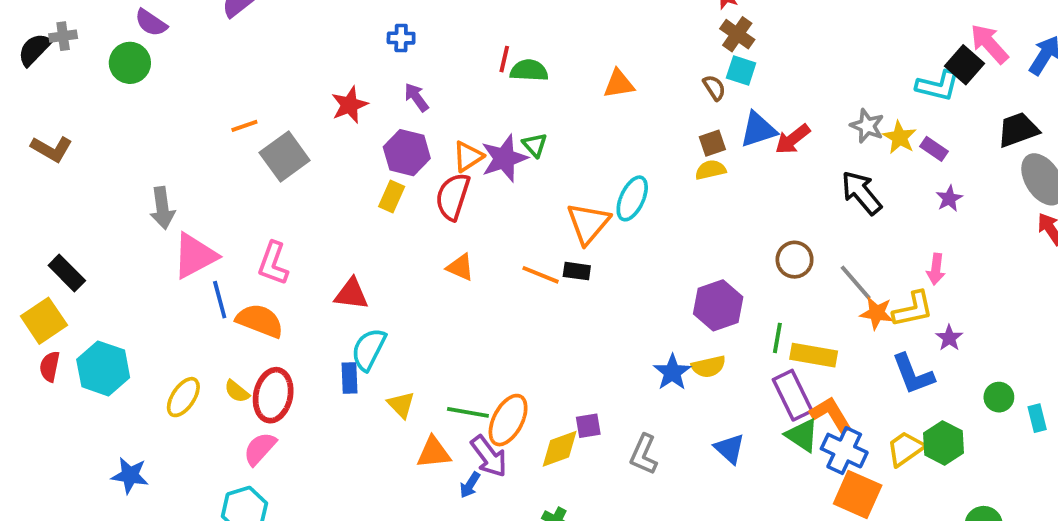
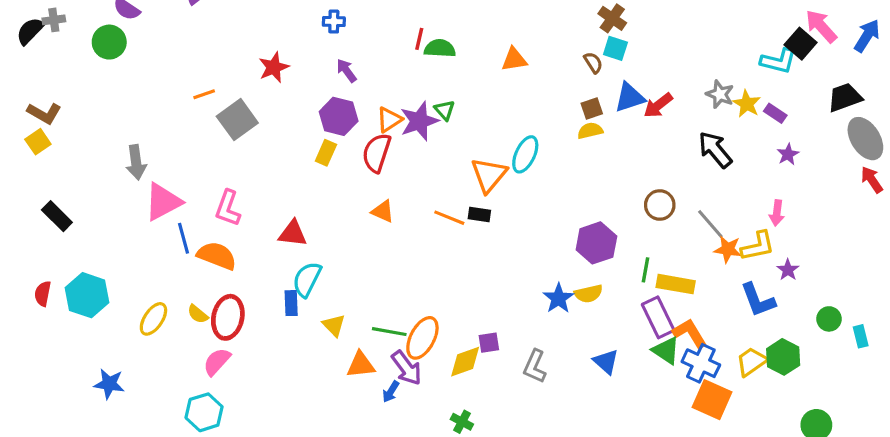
red star: (350, 105) -> (274, 67), moved
yellow square: (44, 321) -> (38, 142), moved, size x0.7

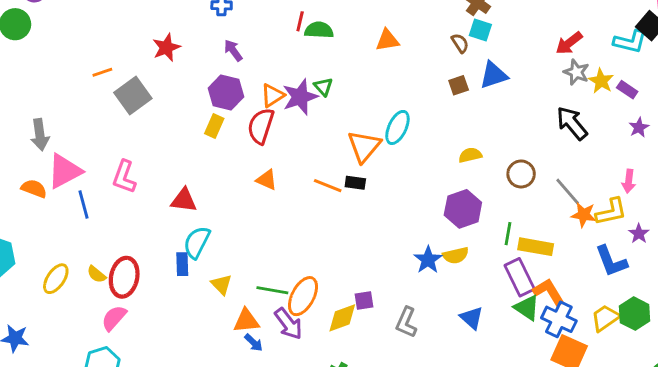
red arrow: (658, 105) -> (569, 43), moved
yellow semicircle: (590, 131) -> (470, 155), moved
orange semicircle: (217, 256) -> (34, 189), moved, size x0.7
blue arrow: (391, 392) -> (254, 343), moved, turned -78

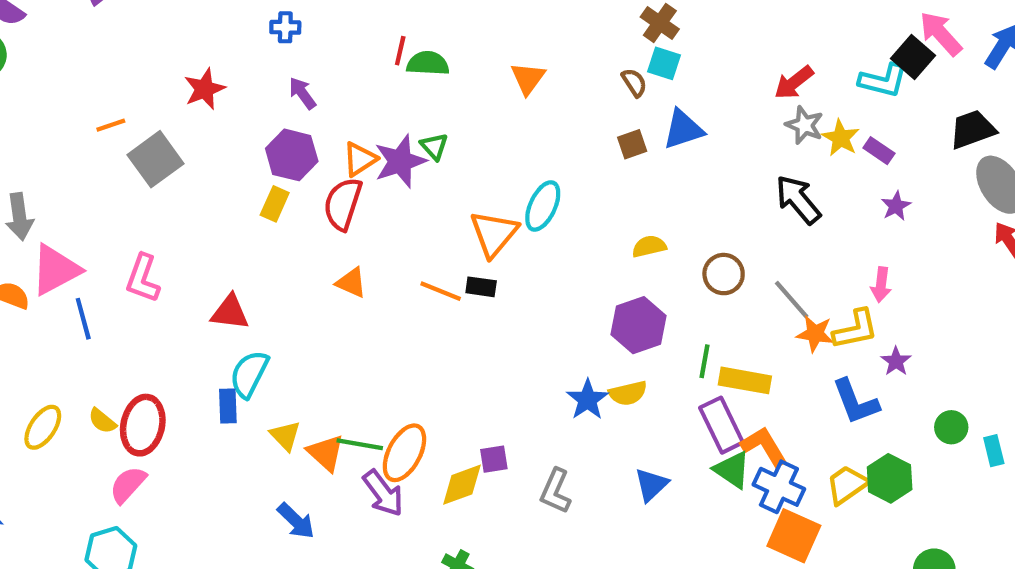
orange triangle: (387, 40) -> (528, 78), turned -45
blue triangle: (472, 318) -> (651, 485), turned 35
orange triangle: (246, 321) -> (326, 453), moved, turned 48
blue arrow: (254, 343) -> (296, 521), moved, size x1.4

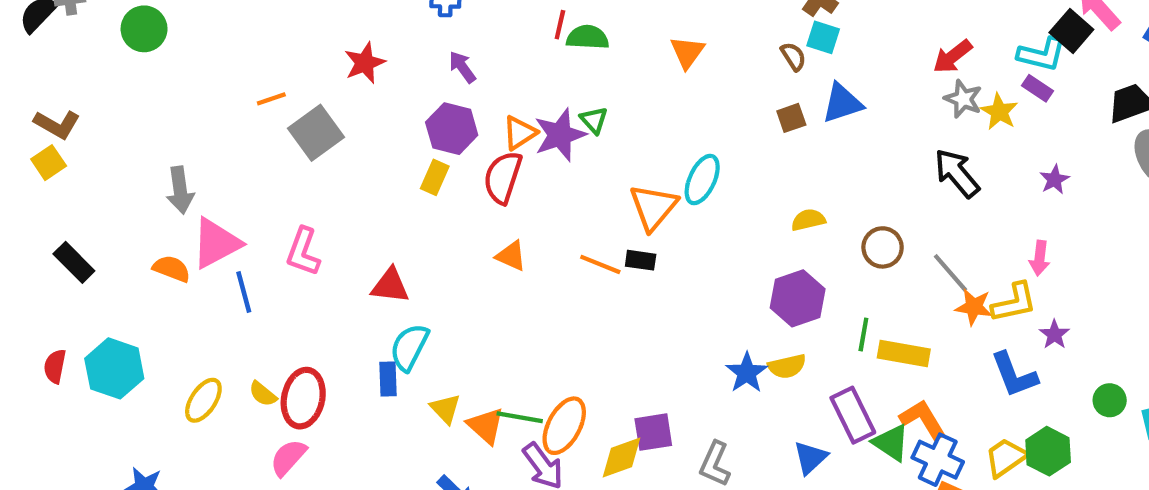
purple rectangle: (879, 151) -> (1037, 88), moved
purple rectangle: (721, 425) -> (853, 415), moved
purple square: (494, 459) -> (653, 432), size x1.4

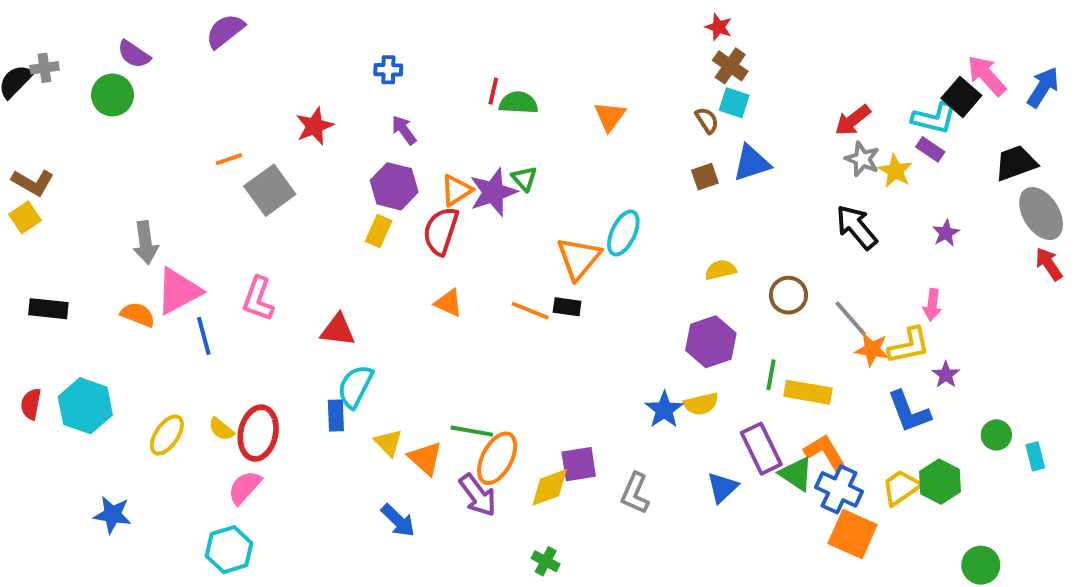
black rectangle: (74, 262) -> (48, 309), turned -39
green line: (520, 417) -> (472, 431), moved

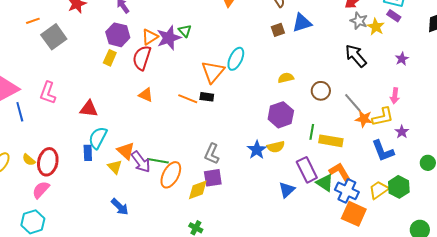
orange triangle: (425, 458) -> (126, 151), moved
gray L-shape: (635, 493) -> (212, 154), moved
purple arrow: (478, 495) -> (141, 162), moved

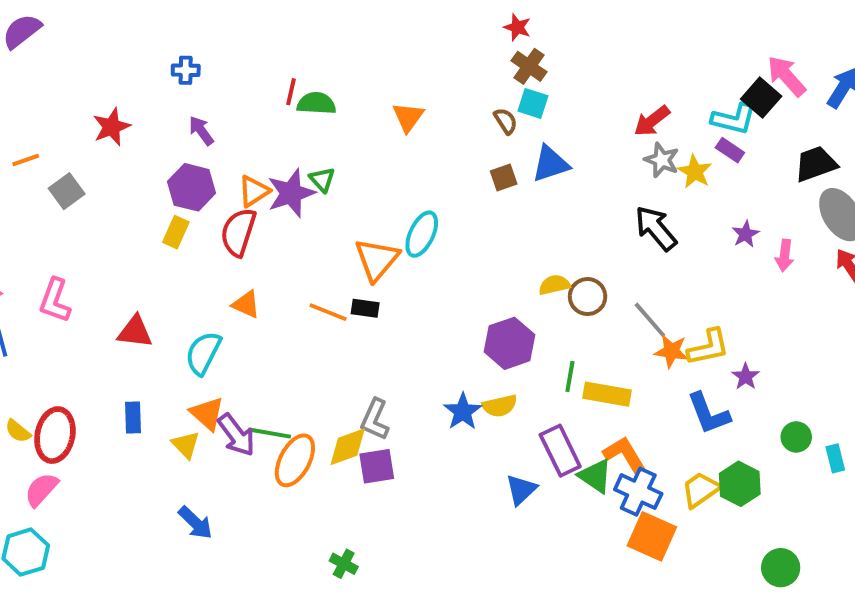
gray square: (54, 37) -> (67, 191), size x0.7
yellow semicircle: (286, 78) -> (554, 285), moved
pink arrow: (395, 96) -> (785, 256), moved
cyan semicircle: (98, 138) -> (203, 353), moved
yellow diamond: (198, 190) -> (348, 447), moved

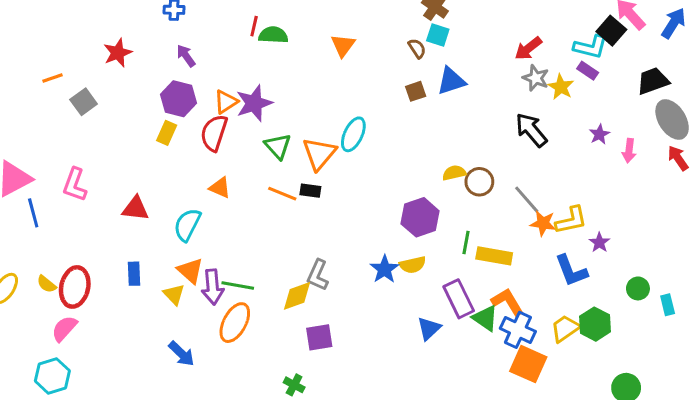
green triangle: (322, 179) -> (278, 146), moved, size x1.4
purple arrow: (236, 435) -> (213, 287), turned 32
orange ellipse: (295, 460) -> (235, 323), moved
purple square: (377, 466) -> (319, 337), moved

